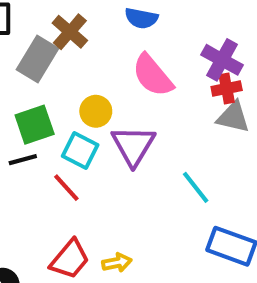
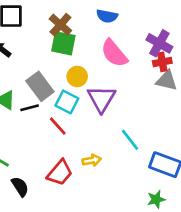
gray rectangle: (37, 59) -> (40, 86), moved, turned -68
green square: (35, 125) -> (63, 43), moved, turned 30
cyan line: (196, 187) -> (130, 140), moved
yellow arrow: (117, 263) -> (92, 160), moved

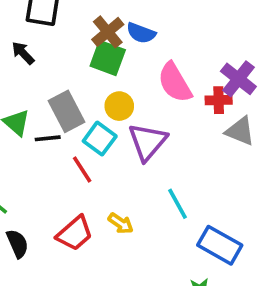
blue semicircle: (107, 16) -> (141, 33), moved
red cross: (162, 62) -> (219, 100), moved
yellow arrow: (92, 160) -> (121, 223), turned 36

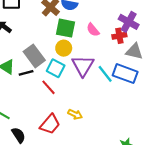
green square: (108, 58) -> (66, 28), moved
pink semicircle: (175, 83) -> (93, 30), size x0.6
cyan line: (177, 204) -> (105, 74), moved
blue rectangle: (220, 245) -> (125, 74), moved

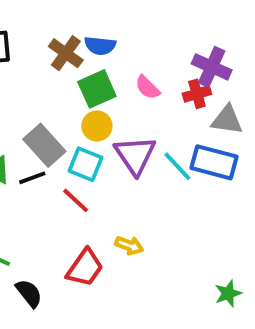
green square: (66, 28) -> (97, 89), turned -30

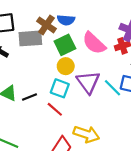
pink semicircle: (147, 87) -> (94, 43), size x1.6
gray rectangle: (44, 145) -> (30, 38), moved, turned -50
yellow arrow: (129, 245) -> (86, 134), size x1.6

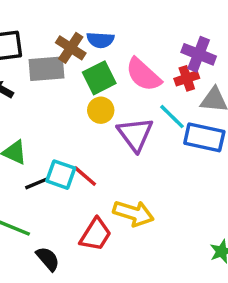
cyan square: (60, 88) -> (61, 175), moved
cyan line: (113, 88) -> (172, 117), moved
black line: (29, 97) -> (36, 183), moved

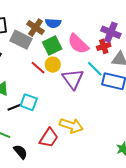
gray rectangle: (46, 69) -> (21, 40), turned 30
red line: (85, 176) -> (38, 68), moved

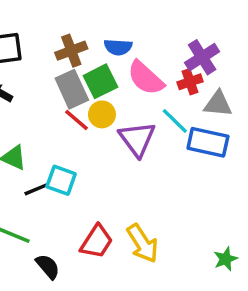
blue semicircle: (53, 23) -> (118, 47), moved
brown cross: (36, 28) -> (71, 51), turned 36
purple cross: (111, 32) -> (202, 57), turned 36
gray rectangle: (21, 40) -> (72, 89), moved, turned 40
yellow arrow: (71, 126) -> (143, 243), moved, turned 40

